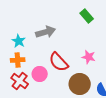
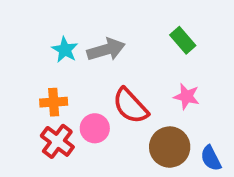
green rectangle: (87, 16) -> (183, 40), moved
cyan star: (19, 41) -> (65, 50), moved

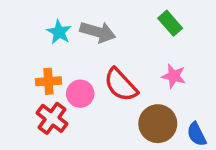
gray arrow: (106, 50) -> (98, 32), turned 32
pink circle: (95, 128) -> (80, 94), moved

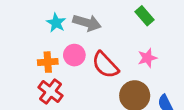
pink star: (174, 76) -> (147, 58), turned -30
pink circle: (80, 94) -> (74, 55), moved

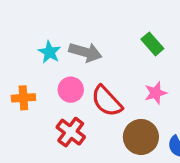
orange cross: (48, 62) -> (23, 98), moved
red cross: (51, 92) -> (71, 132), moved

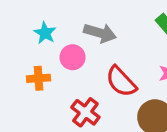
cyan star: (50, 52) -> (45, 33), moved
pink circle: (71, 90) -> (73, 57), moved

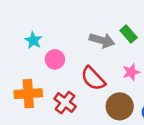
gray arrow: (100, 33) -> (102, 40), moved
orange cross: (39, 78) -> (28, 94), moved, size x1.5

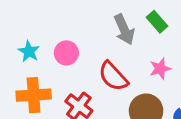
cyan star: (33, 40) -> (29, 51), moved
gray arrow: (102, 40) -> (124, 30), turned 50

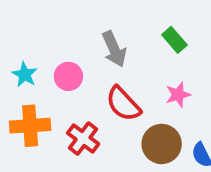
gray arrow: (124, 30) -> (114, 49), moved

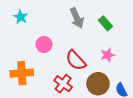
gray arrow: (114, 49) -> (77, 18), moved
cyan star: (25, 75) -> (21, 17), moved
red cross: (83, 138) -> (63, 84), moved

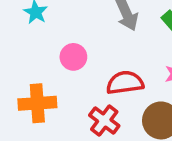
red semicircle: (76, 60) -> (125, 83), turned 125

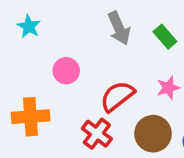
red semicircle: (125, 83) -> (117, 96), turned -30

